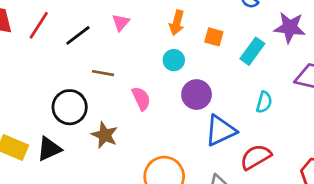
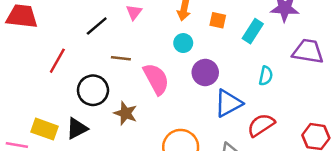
red line: (39, 25) -> (57, 61), moved
pink semicircle: (141, 99) -> (156, 79), size x1.5

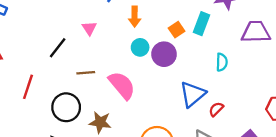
orange square: (218, 20) -> (177, 30), moved, turned -35
purple circle: (205, 72) -> (164, 54), moved
red semicircle: (261, 125) -> (216, 109), moved, size x0.6

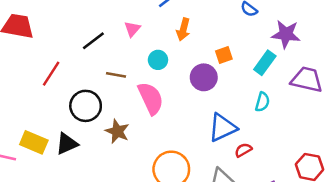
cyan rectangle: (201, 24) -> (265, 63), moved
cyan circle: (140, 47) -> (158, 60), moved

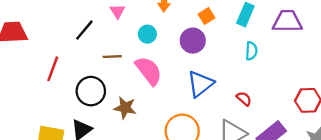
blue triangle: (223, 128) -> (200, 84), moved
red semicircle: (243, 150) -> (244, 99), turned 84

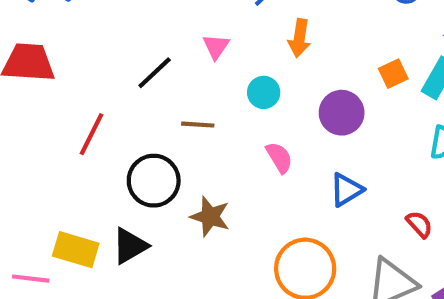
orange square: (207, 16) -> (393, 74), moved
pink semicircle: (149, 71) -> (279, 157), moved, size x0.6
blue triangle: (200, 84) -> (346, 190), size x0.7

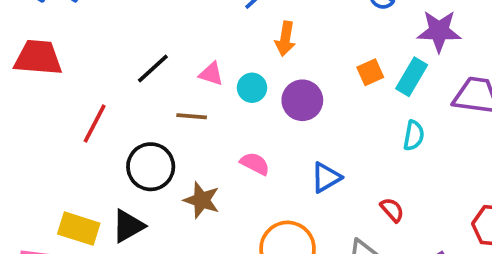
pink triangle: (216, 47) -> (211, 74), moved, turned -48
purple circle: (342, 113) -> (302, 100), moved
pink semicircle: (279, 157) -> (255, 164), moved, turned -32

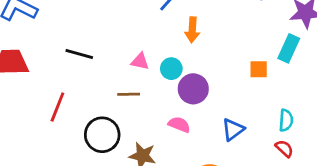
black line: (153, 68) -> (79, 54), moved, turned 64
orange square: (370, 72) -> (259, 69), moved, turned 30
purple circle: (302, 100) -> (193, 89), moved
cyan semicircle: (414, 135) -> (286, 120), moved

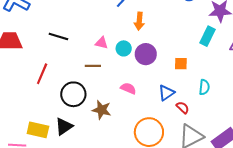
orange square: (259, 69) -> (181, 64), moved
purple circle: (193, 89) -> (146, 54), moved
red semicircle: (284, 149) -> (183, 108), moved

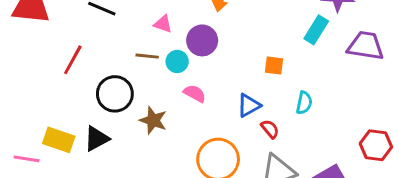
cyan circle: (124, 48) -> (177, 61), moved
purple circle: (146, 54) -> (202, 40), moved

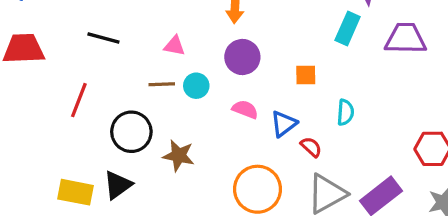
purple circle: (202, 40) -> (242, 57), moved
pink semicircle: (195, 93) -> (245, 109), moved

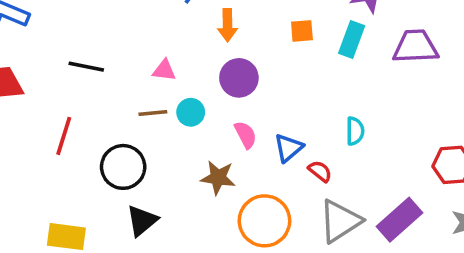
orange square: (306, 75) -> (302, 31), moved
pink semicircle: (245, 109) -> (246, 135), turned 45
brown star: (179, 156) -> (218, 178), moved
black triangle: (118, 185) -> (142, 221), moved

